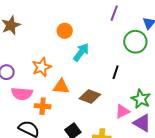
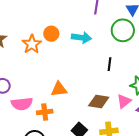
cyan arrow: (81, 52) -> (81, 38), moved, turned 72
orange star: (42, 67) -> (32, 44), moved
brown diamond: (90, 96) -> (99, 102), moved

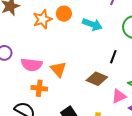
orange triangle: (59, 89) -> (58, 69), turned 42
brown diamond: (99, 102) -> (97, 79), moved
pink semicircle: (22, 104) -> (32, 65), moved

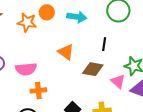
orange star: (43, 19) -> (27, 22), turned -30
orange triangle: (58, 69) -> (66, 52), moved
pink triangle: (119, 96) -> (118, 81), turned -42

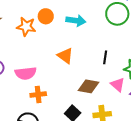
black line: (104, 44) -> (105, 57), moved
brown diamond: (93, 69) -> (88, 86), moved

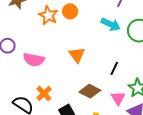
cyan arrow: (76, 21) -> (111, 24), moved
orange cross: (38, 95) -> (44, 93), moved, turned 35

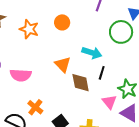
orange circle: (70, 11) -> (62, 22), moved
cyan arrow: (111, 24) -> (92, 53), moved
brown diamond: (90, 91) -> (81, 83), moved, turned 60

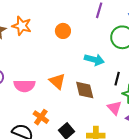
orange star: (29, 29) -> (22, 26), moved
orange triangle: (63, 64) -> (57, 81), moved
black line: (102, 73) -> (117, 79), moved

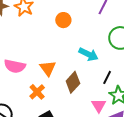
brown diamond: (85, 90) -> (73, 82), turned 45
orange cross: (41, 117) -> (37, 92), moved

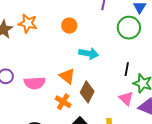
cyan arrow: (88, 54) -> (89, 53), moved
brown diamond: (73, 82) -> (87, 92), moved

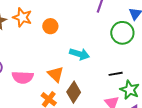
orange circle: (69, 26) -> (50, 26), moved
black line: (127, 69) -> (116, 74), turned 64

